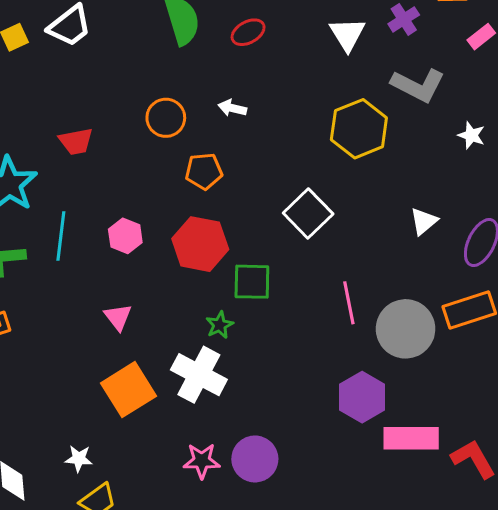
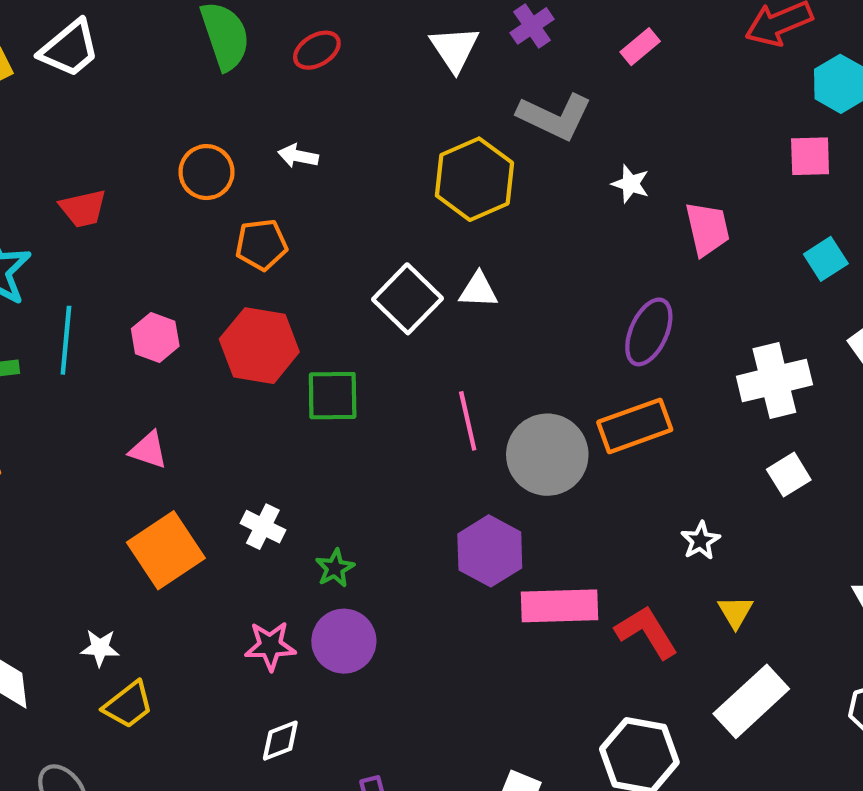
white triangle: (424, 221) -> (478, 290), moved, turned 44
pink triangle: (118, 317) -> (148, 450), turned -32
green star: (220, 325) -> (335, 568), moved
white cross: (199, 375) -> (263, 527), size x0.6

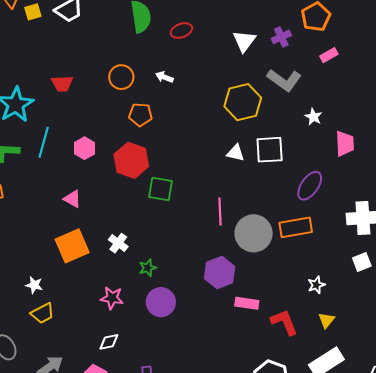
white square: (407, 299) -> (270, 150), moved, turned 32
pink rectangle: (559, 606) -> (247, 303), size x0.7
purple circle: (344, 641) -> (161, 302), moved

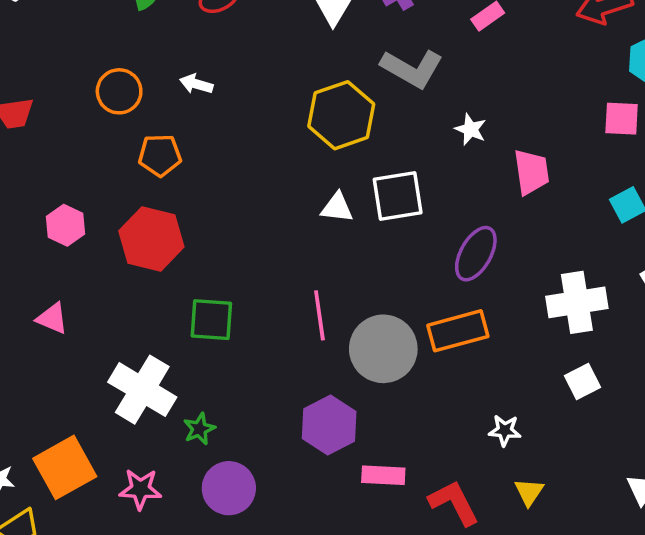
green square: (161, 189) -> (211, 320), moved
white cross: (118, 243) -> (142, 390), size x1.8
orange square: (72, 246) -> (65, 467), moved
white star: (316, 285) -> (505, 430), turned 30

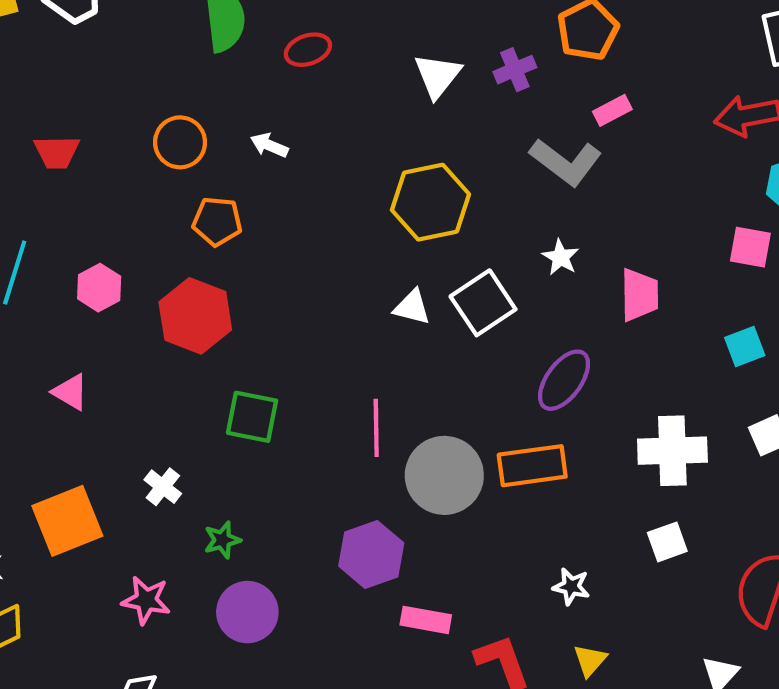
gray L-shape: (412, 69) -> (566, 162), moved
white star: (471, 129) -> (560, 257), moved
white square: (398, 196) -> (483, 303), turned -32
white cross: (142, 390) -> (163, 487), size x0.5
orange square: (65, 467) -> (67, 521), moved

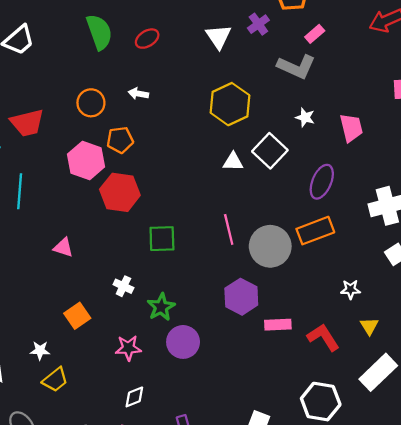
red trapezoid: (57, 152) -> (27, 123), size x1.4
pink hexagon: (99, 288) -> (86, 161), moved, size x1.5
orange square: (67, 521) -> (77, 316), size x0.7
green star: (222, 540) -> (161, 307), size x1.4

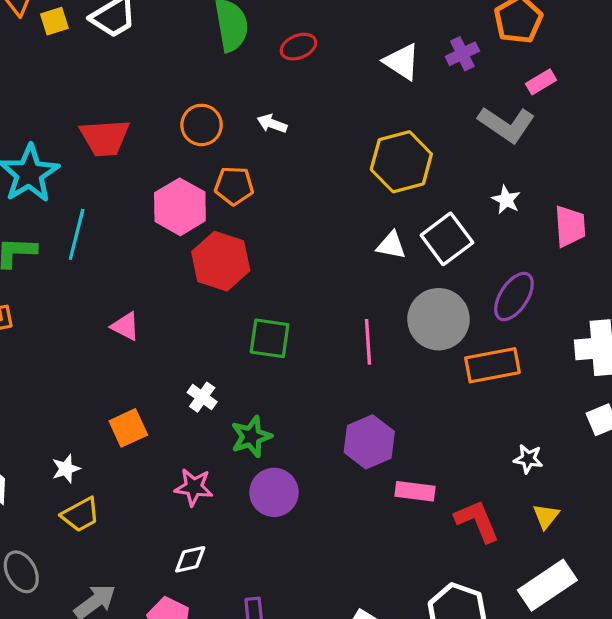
white triangle: (218, 37) -> (402, 62), turned -32
gray circle: (270, 246) -> (439, 319), moved
white star: (40, 350) -> (66, 469), turned -30

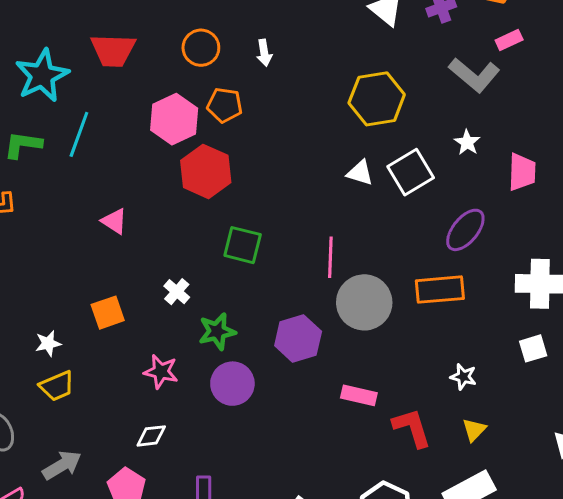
white arrow: (272, 124) -> (264, 53), turned -125
gray circle: (439, 319) -> (364, 302), moved
purple hexagon: (369, 442) -> (298, 339), moved

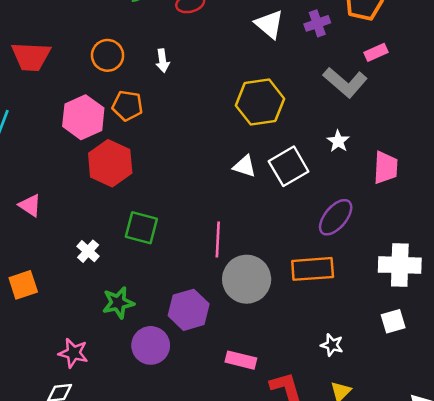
white cross: (177, 292) -> (88, 251), moved
pink star: (161, 372) -> (73, 353), moved
purple circle: (232, 384) -> (151, 345), moved

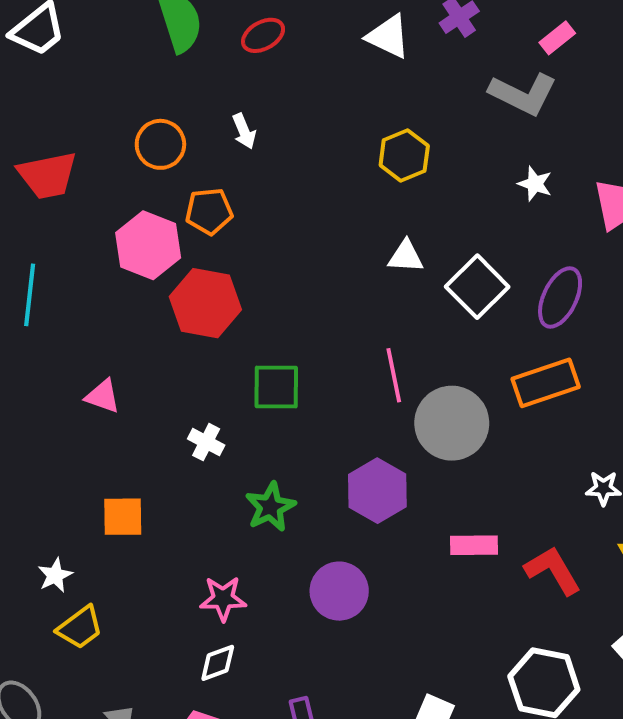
yellow hexagon: (260, 102) -> (404, 156), size x0.7
white square: (289, 166) -> (477, 287), moved
orange square: (23, 285) -> (123, 517), turned 32
purple circle: (151, 345) -> (339, 591), moved

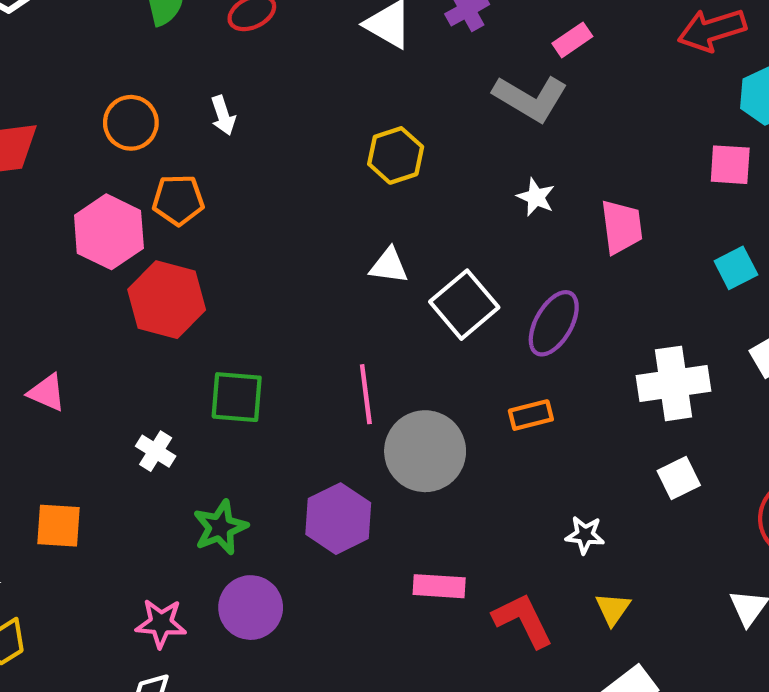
orange rectangle: (546, 383) -> (531, 415), size x0.6
purple circle: (339, 591) -> (251, 608), moved

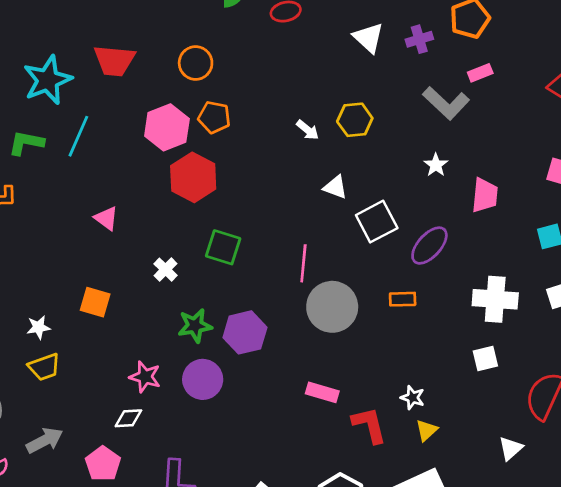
white arrow: (223, 115) -> (308, 130), moved, turned -45
purple hexagon: (338, 519) -> (245, 332), moved
white star: (585, 535) -> (413, 398), moved

